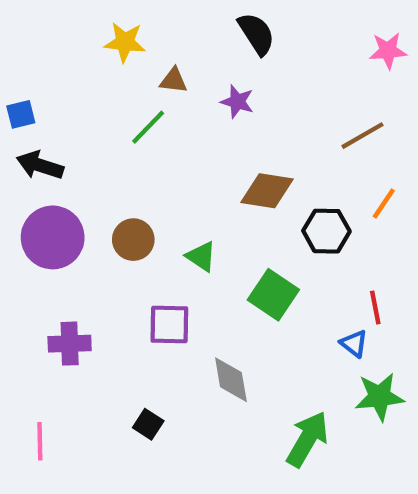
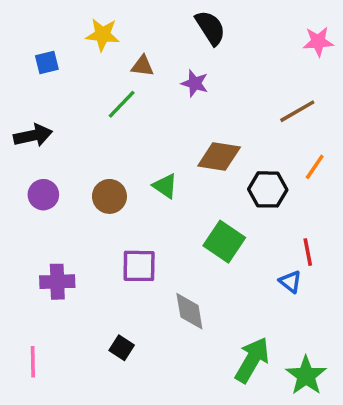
blue square: (21, 114) -> (47, 62), moved
black arrow: (40, 165) -> (33, 136), turned 150
purple circle: (53, 237) -> (43, 195), size x0.6
green triangle: (201, 257) -> (165, 186), moved
green star: (380, 397) -> (306, 376), moved, turned -30

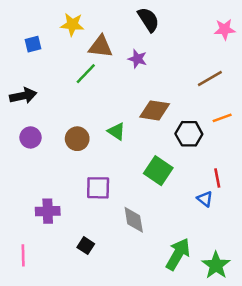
brown triangle: (143, 66) -> (101, 47), size x1.5
orange line: (315, 167) -> (222, 118), turned 36
purple cross: (57, 282) -> (48, 211), moved

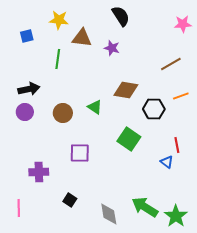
green line: (86, 74) -> (58, 59), moved, turned -36
black arrow: (23, 96) -> (29, 89), moved
gray diamond: (134, 220) -> (109, 214), moved
green arrow: (178, 254) -> (145, 207), turned -88

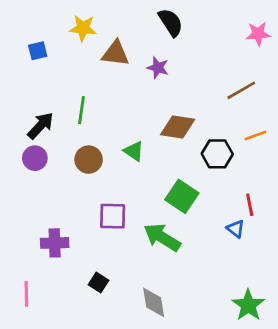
green line: (58, 59) -> (82, 110), moved
black arrow: (29, 89) -> (41, 126), turned -35
green arrow: (145, 207) -> (162, 237), moved

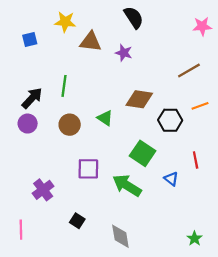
blue triangle: (236, 229) -> (171, 179), moved
purple cross: (55, 243) -> (43, 190), turned -35
green star: (248, 305) -> (194, 238), size x0.6

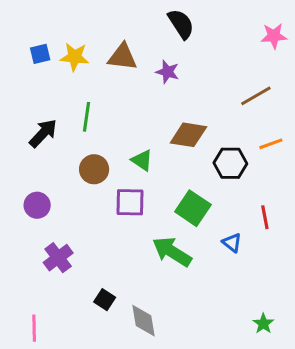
yellow star: (65, 22) -> (75, 57), moved
purple circle: (28, 124) -> (37, 205), moved
purple square: (88, 169) -> (130, 202), moved
pink line: (21, 230) -> (34, 328), moved
gray diamond: (120, 236) -> (143, 321), moved

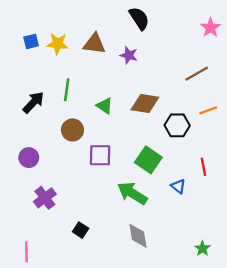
pink star: (274, 36) -> (211, 28), turned -30
green triangle: (142, 160) -> (105, 106), moved
gray diamond: (143, 321) -> (138, 236), moved

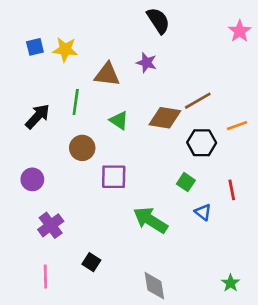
brown triangle: (94, 44) -> (107, 74), moved
brown line: (197, 74) -> (198, 101), moved
green square: (148, 160) -> (186, 182), moved, size x0.6
gray diamond: (138, 236) -> (154, 286), moved
pink line: (26, 252) -> (45, 277), moved

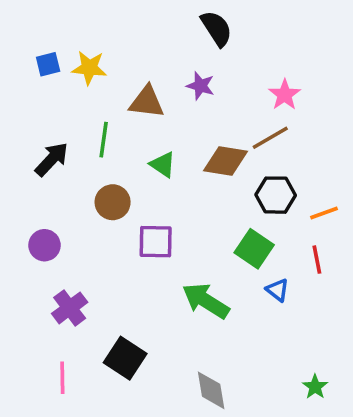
pink star: (240, 31) -> (285, 95), moved
orange line: (237, 126) -> (324, 213), moved
green square: (186, 182) -> (254, 249), size x1.5
black square: (91, 262) -> (125, 358), size x1.6

